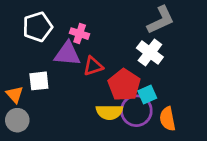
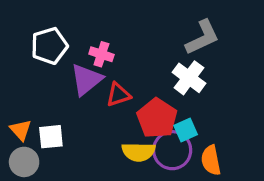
purple triangle: (67, 54) -> (86, 79), turned -44
white square: (39, 81) -> (51, 137), moved

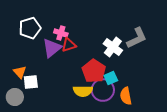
gray L-shape: (202, 37) -> (137, 38), moved
red triangle: (118, 95) -> (69, 45), moved
orange triangle: (21, 130) -> (20, 72), moved

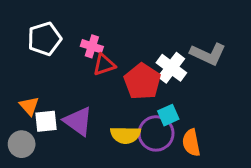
gray L-shape: (137, 38) -> (208, 54), turned 50
purple triangle: (52, 48) -> (78, 121), moved, turned -45
red pentagon: (94, 71) -> (142, 81), moved

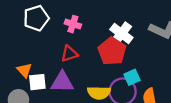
red triangle: (104, 65) -> (69, 54), moved
white cross: (171, 68) -> (121, 34), moved
purple triangle: (78, 121) -> (62, 82), turned -35

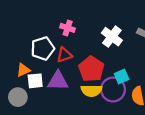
white pentagon: (36, 18) -> (43, 48), moved
red pentagon: (112, 51) -> (91, 69), moved
orange triangle: (24, 70) -> (23, 70), turned 48

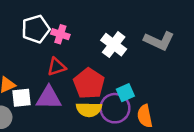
white pentagon: (43, 48) -> (36, 29), moved

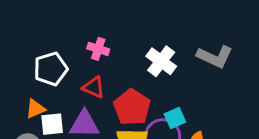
white pentagon: (36, 29) -> (51, 69), moved
red triangle: (56, 67) -> (94, 87), turned 42

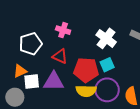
red pentagon: (132, 107) -> (86, 70), turned -30
cyan square: (175, 118) -> (107, 65), moved

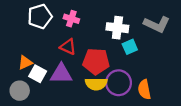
white cross: (106, 38) -> (117, 28), turned -30
white pentagon: (31, 44) -> (40, 16), moved
cyan square: (107, 65) -> (130, 47), moved
white square: (32, 81) -> (38, 74), turned 35

